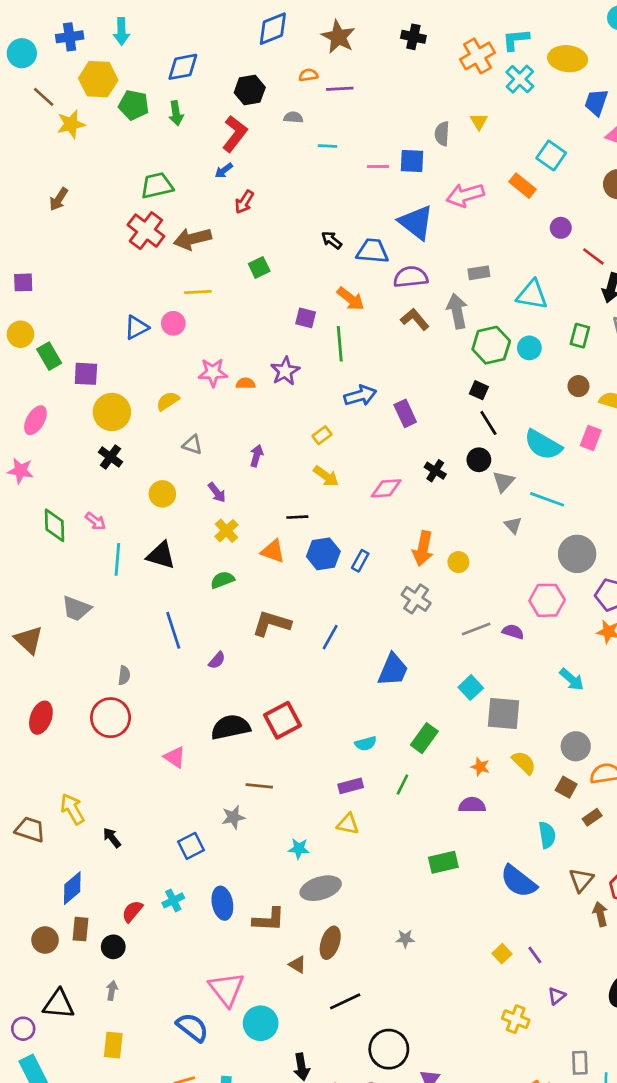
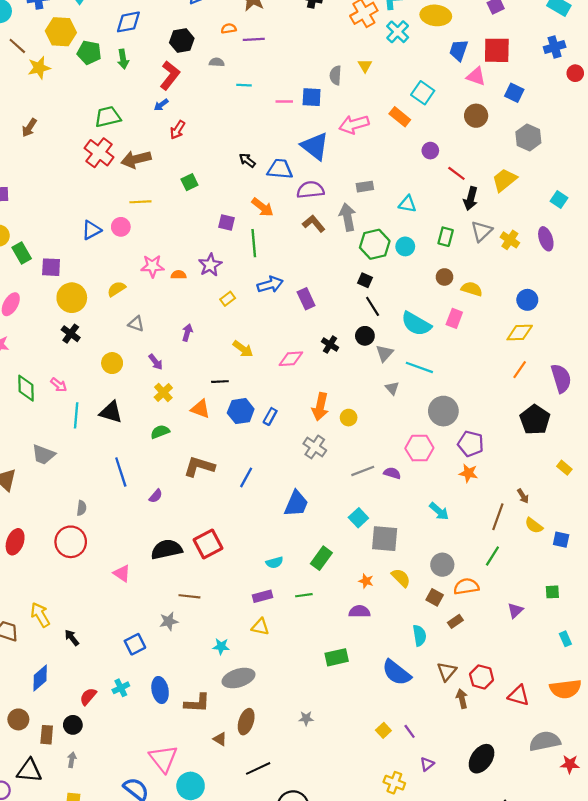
cyan triangle: (532, 295) -> (407, 204), size x0.7
yellow rectangle: (322, 435) -> (228, 299), moved
green line: (402, 784) -> (304, 595), turned 56
brown rectangle: (80, 929) -> (47, 735), moved

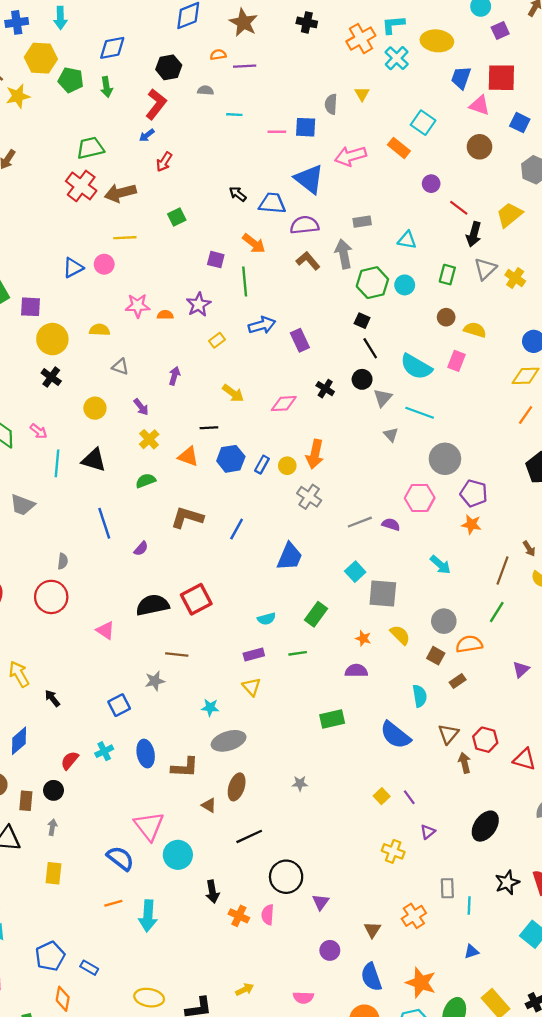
yellow semicircle: (116, 289) -> (100, 330), turned 36
yellow circle: (349, 418) -> (287, 466), moved
yellow triangle: (260, 627) -> (252, 687), turned 36

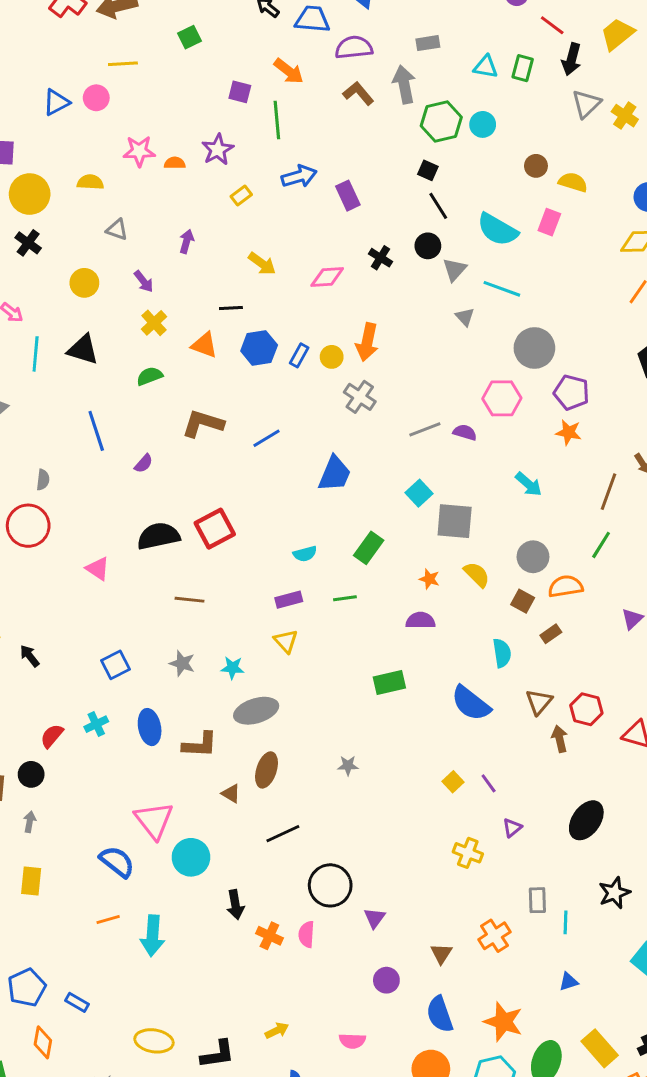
green rectangle: (447, 275) -> (523, 68), moved
blue line: (237, 529) -> (267, 438), turned 30
gray star: (155, 681) -> (182, 663), moved, turned 30

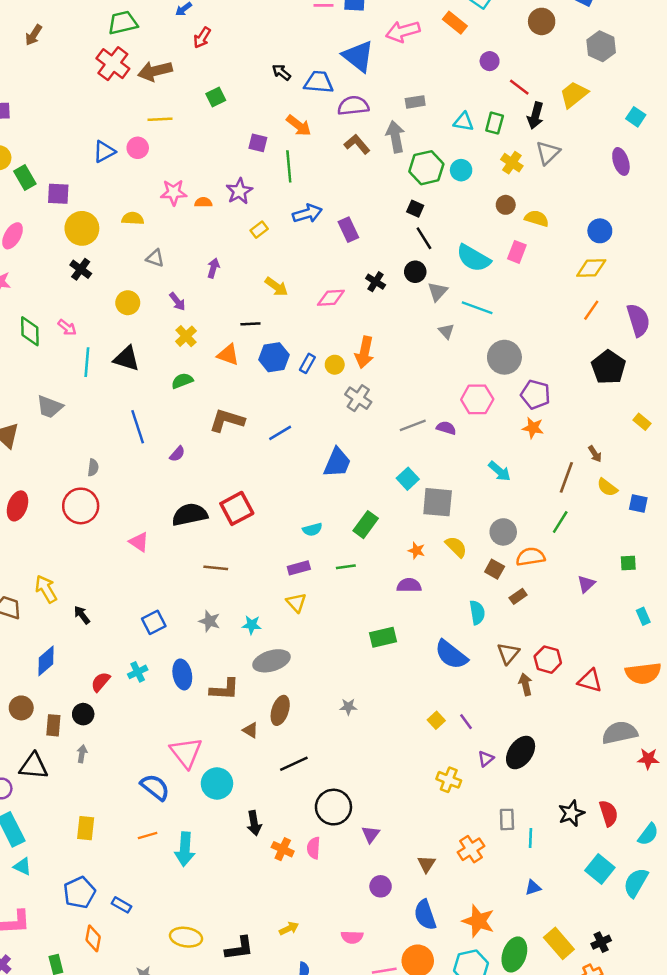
yellow cross: (625, 116) -> (512, 163), moved
black ellipse: (586, 820) -> (521, 753), moved
yellow rectangle: (31, 881) -> (86, 828), moved

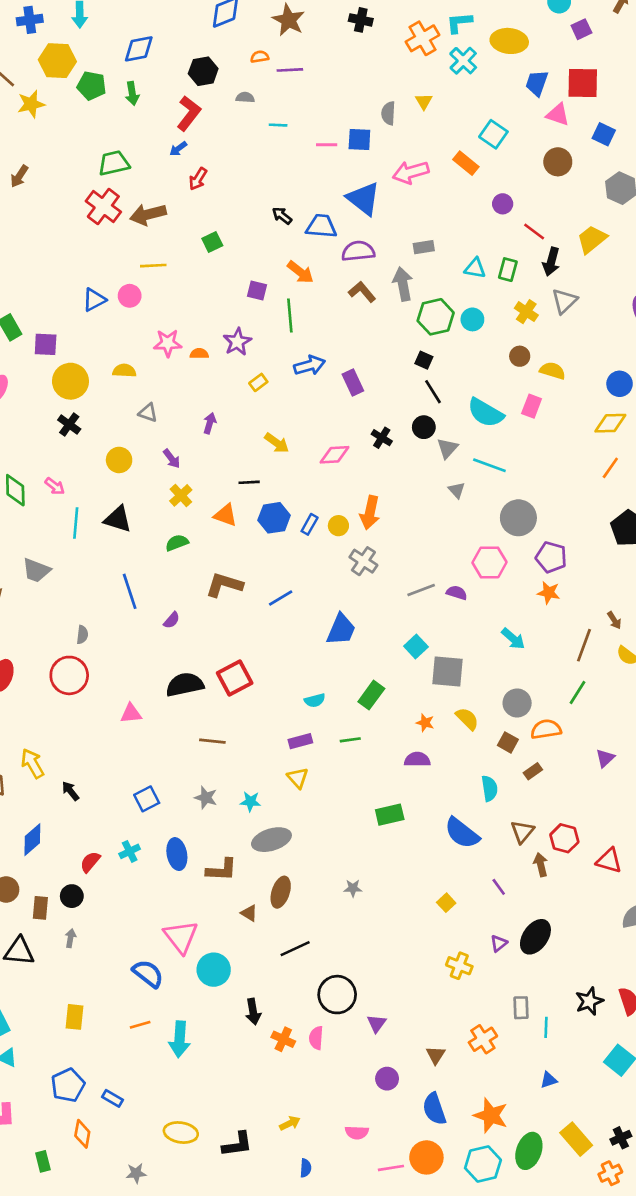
pink triangle: (139, 542) -> (131, 713), turned -40
purple line: (466, 722) -> (499, 887), moved

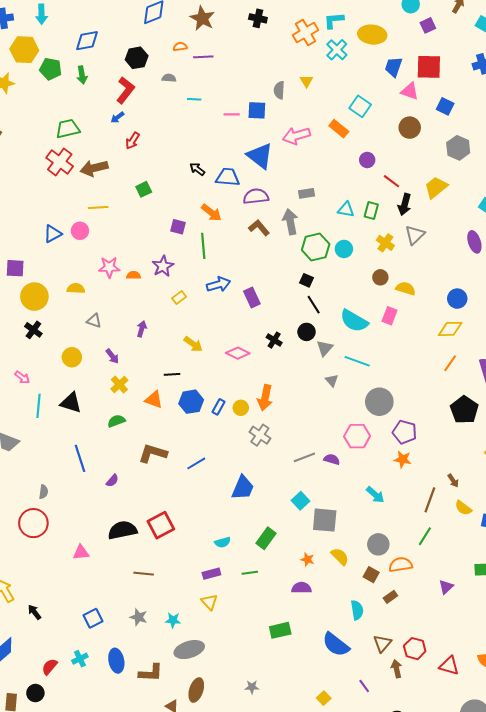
pink diamond: (334, 455) -> (238, 353), turned 30

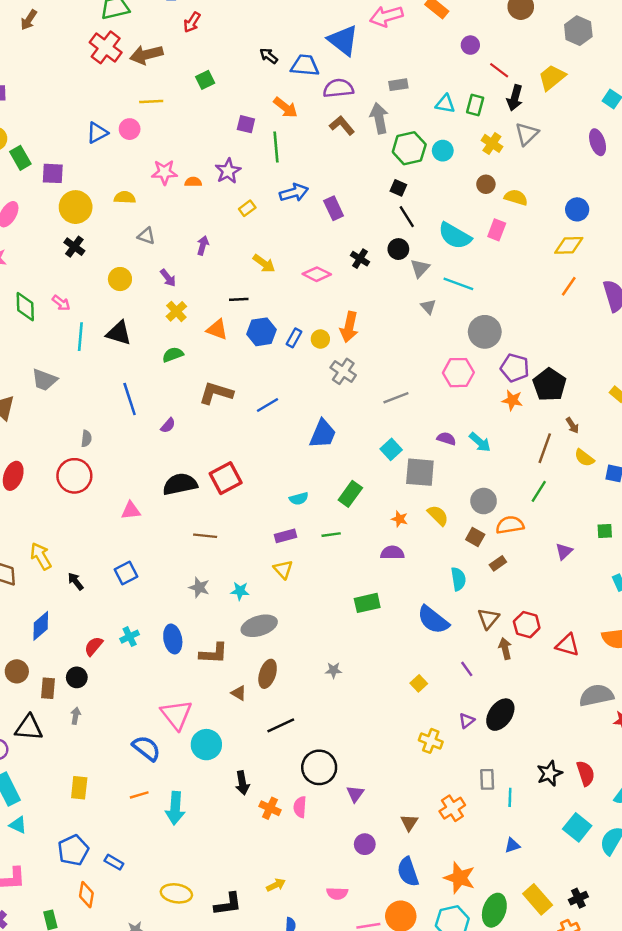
black pentagon: (464, 410) -> (550, 385), moved
purple semicircle: (332, 459) -> (446, 439), moved
blue square: (93, 618) -> (126, 573), moved

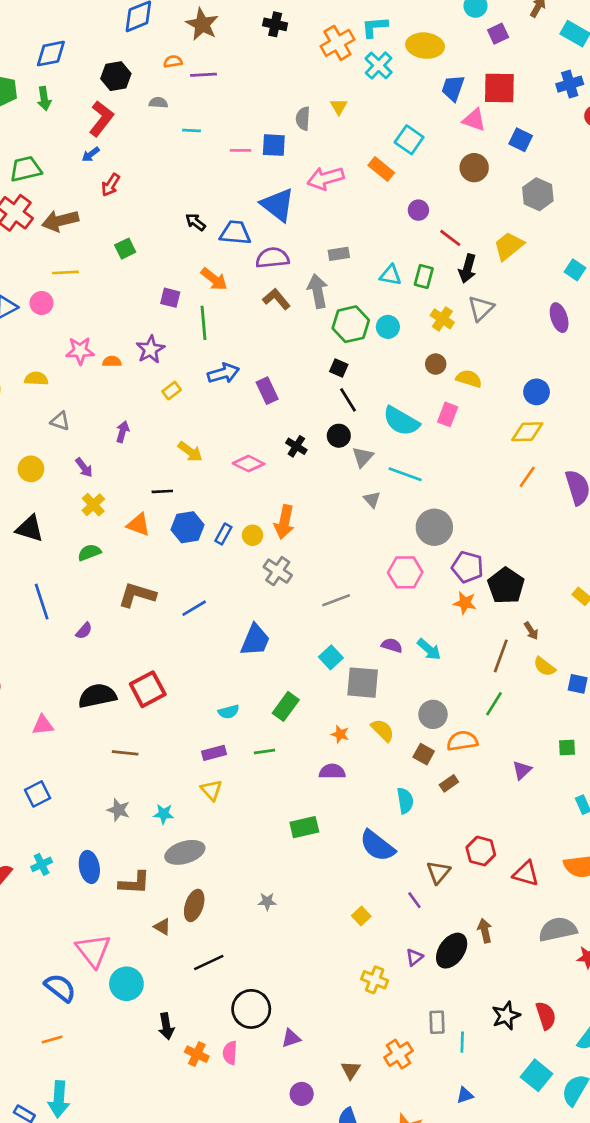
brown triangle: (488, 619) -> (438, 872), moved
brown arrow: (505, 649) -> (485, 931), moved
purple triangle: (355, 794) -> (291, 1038), turned 36
cyan arrow: (175, 808) -> (59, 1099), moved

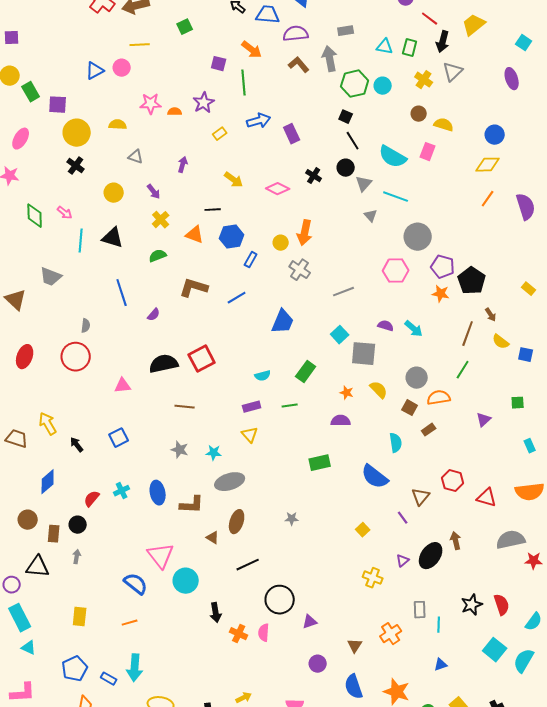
blue rectangle: (223, 534) -> (251, 260), moved

